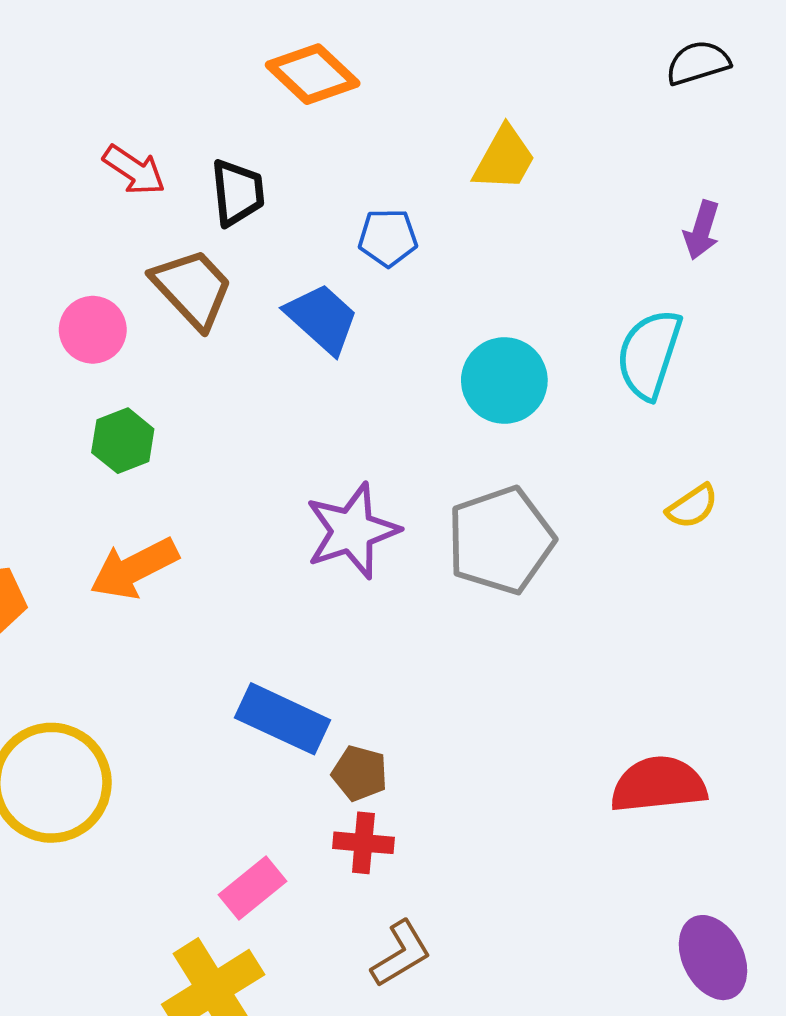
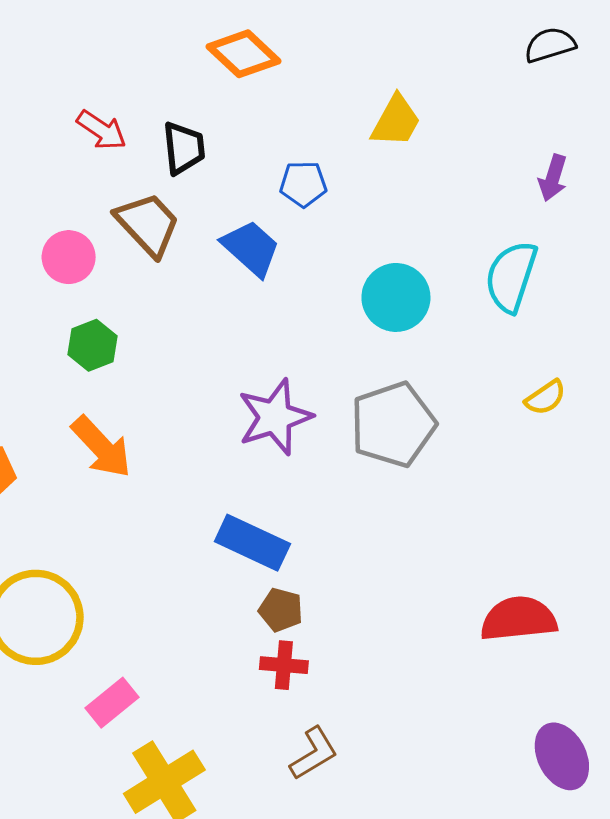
orange arrow: (134, 568) -> (101, 447), turned -106
blue rectangle: (283, 719) -> (252, 543), moved
pink rectangle: (252, 888) -> (112, 703), moved

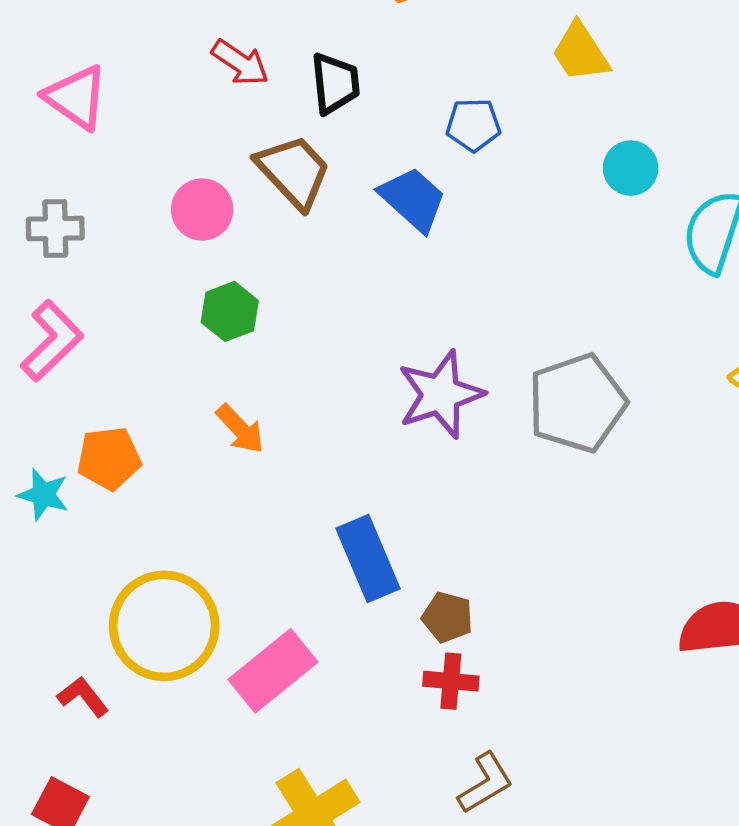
yellow trapezoid: (396, 121) -> (580, 52), turned 118
cyan circle: (396, 297) -> (631, 168), moved, size x0.7
orange arrow: (101, 447) -> (240, 429), size x0.7
blue rectangle: (252, 543) -> (368, 558), moved, turned 42
pink rectangle: (112, 703) -> (273, 671), moved, size x1.4

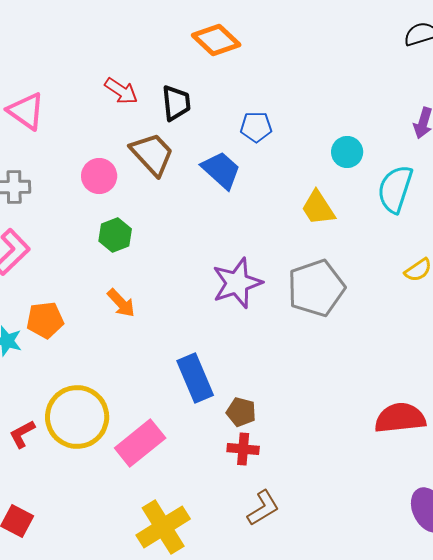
yellow trapezoid: (580, 52) -> (318, 208), moved
red L-shape: (83, 697) -> (22, 434), moved, turned -80

